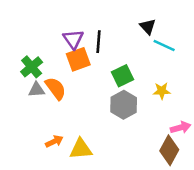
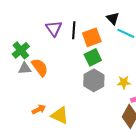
orange square: (78, 59) -> (92, 37), moved
yellow star: (162, 91) -> (124, 82), moved
yellow triangle: (81, 149) -> (60, 115), turned 30

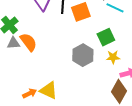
green square: (93, 57) -> (106, 37), moved
orange arrow: (39, 109) -> (30, 93), moved

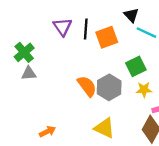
orange semicircle: (29, 42) -> (87, 86), moved
yellow triangle: (49, 90) -> (104, 128), moved

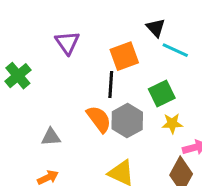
black line: (86, 29) -> (111, 85), moved
gray triangle: (29, 73) -> (51, 137), moved

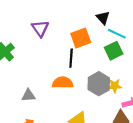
green square: (162, 94) -> (114, 51), moved
orange semicircle: (99, 119) -> (63, 83), turned -54
gray hexagon: (127, 121) -> (99, 84), moved

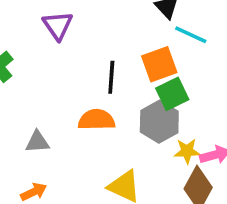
orange square: (81, 38) -> (159, 64), moved
green square: (114, 51) -> (172, 94), moved
yellow star: (115, 86) -> (187, 151), moved

